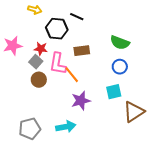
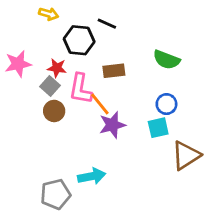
blue circle: (120, 67) -> (166, 104), moved
purple star: (81, 101) -> (112, 125), moved
gray pentagon: (30, 129) -> (55, 194), moved

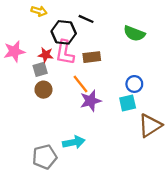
green semicircle: (166, 60) -> (134, 34), moved
gray square: (50, 86) -> (40, 69), turned 32
pink L-shape: (80, 89) -> (65, 53), moved

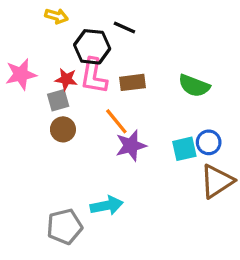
green semicircle: (134, 34) -> (194, 86), moved
blue circle: (134, 84) -> (209, 142), moved

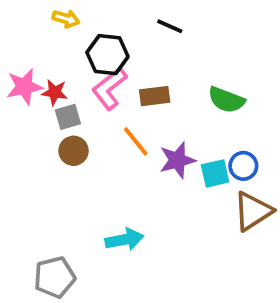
black line: (124, 27) -> (170, 26), moved
pink L-shape: (94, 76) -> (109, 89), turned 42
red star: (66, 79) -> (55, 92), moved
purple star: (131, 146) -> (177, 160), moved
gray pentagon: (65, 227) -> (55, 277), moved

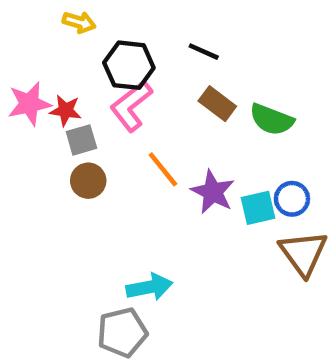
black line: (170, 26) -> (204, 52), moved
brown rectangle: (155, 96) -> (217, 104), moved, turned 44
purple star: (177, 160) -> (213, 192), turned -30
brown triangle: (253, 211) -> (303, 253), turned -33
gray pentagon: (55, 277) -> (122, 332), moved

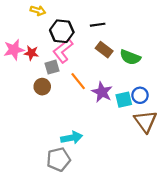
black line: (204, 52) -> (98, 25), turned -32
gray square: (81, 140) -> (52, 67), moved

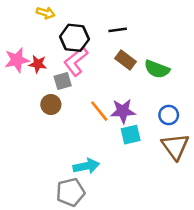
orange line: (78, 81) -> (99, 111), moved
purple star: (102, 92) -> (123, 111), turned -30
cyan square: (124, 100) -> (131, 135), moved

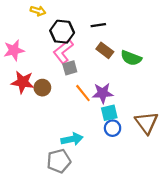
red star: (38, 64) -> (23, 82), moved, size x1.5
gray square: (63, 81) -> (70, 68), moved
blue circle: (169, 115) -> (113, 128), moved

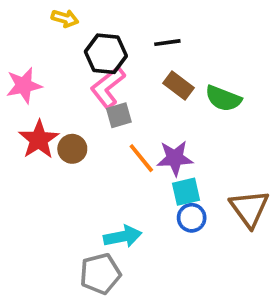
red star: (23, 82) -> (39, 139), turned 30

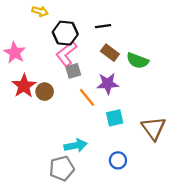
pink star: (24, 85) -> (15, 53), turned -30
purple star: (175, 158) -> (108, 84), moved
blue circle: (192, 218) -> (118, 160), moved

